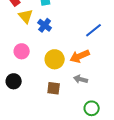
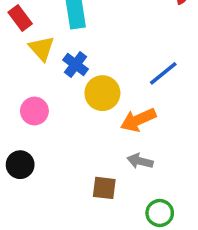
yellow circle: (55, 59) -> (102, 93), moved
brown square: (54, 88) -> (104, 188), moved

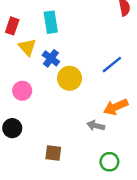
red rectangle: (20, 18) -> (12, 26), turned 56
orange arrow: (138, 120) -> (116, 107), moved
brown square: (104, 188) -> (53, 153), moved

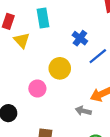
blue cross: (51, 58) -> (80, 38), moved
pink circle: (22, 91) -> (37, 88), moved

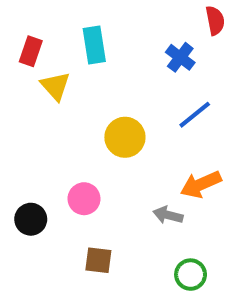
blue cross: (80, 38) -> (180, 57), moved
pink circle: (37, 88) -> (84, 199), moved

